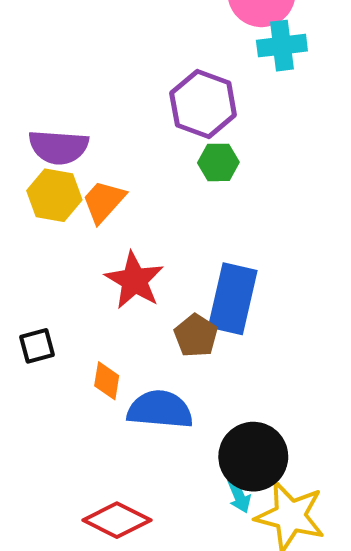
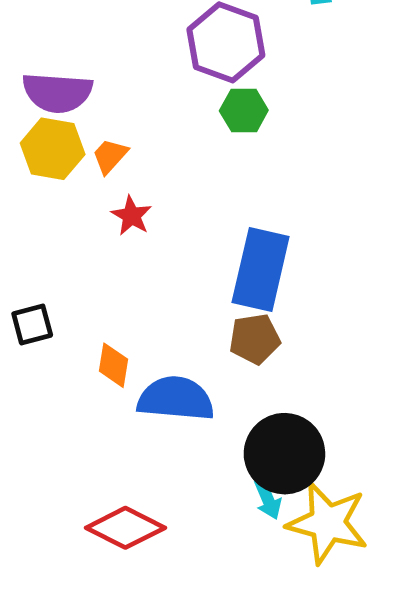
orange trapezoid: (104, 201) -> (110, 156), size x0.7
red star: (134, 280) -> (131, 216), moved, size x0.6
brown pentagon: (196, 336) -> (255, 339), moved, turned 30

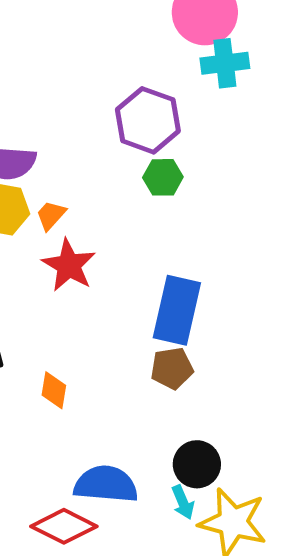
red star: (131, 216) -> (69, 265), size x1.6
blue semicircle: (176, 399) -> (106, 484), moved
black circle: (284, 454) -> (197, 464), size x0.7

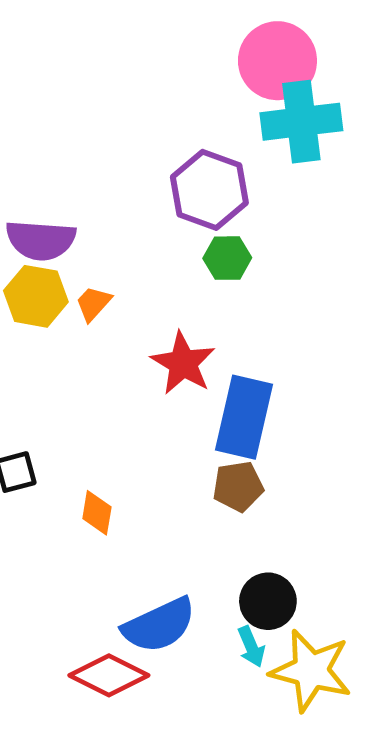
cyan cross: (225, 63) -> (301, 122), size x1.4
red star: (69, 265) -> (183, 363), moved
blue semicircle: (106, 484) -> (159, 625), turned 150

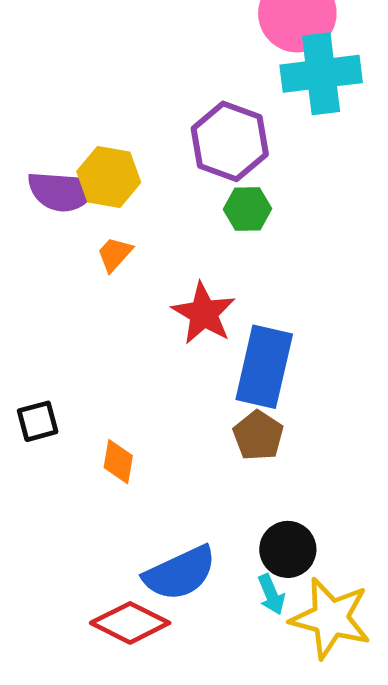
yellow hexagon: (36, 296) -> (109, 177), moved
brown pentagon: (238, 486) -> (258, 436), turned -30

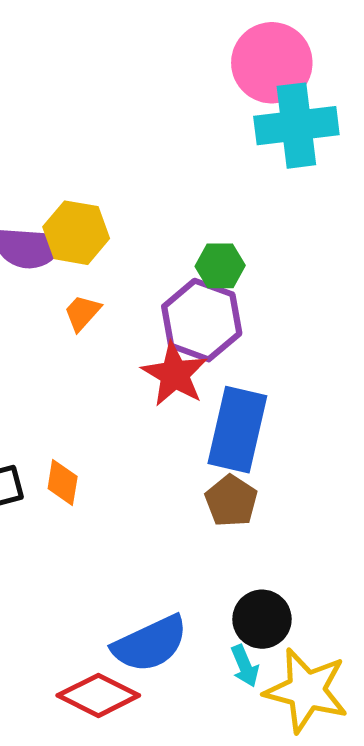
purple hexagon: (230, 141) -> (202, 320), moved
orange diamond: (118, 462) -> (63, 483), moved

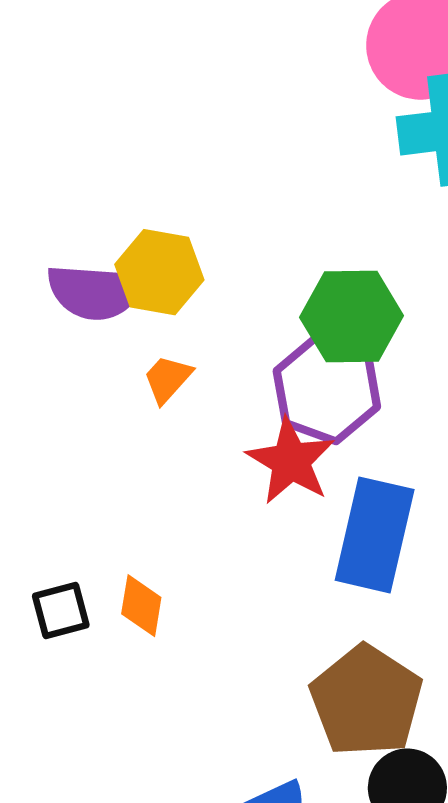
green hexagon: (220, 266) -> (352, 316), size x1.5
brown pentagon: (231, 501) -> (366, 701), moved, size x1.6

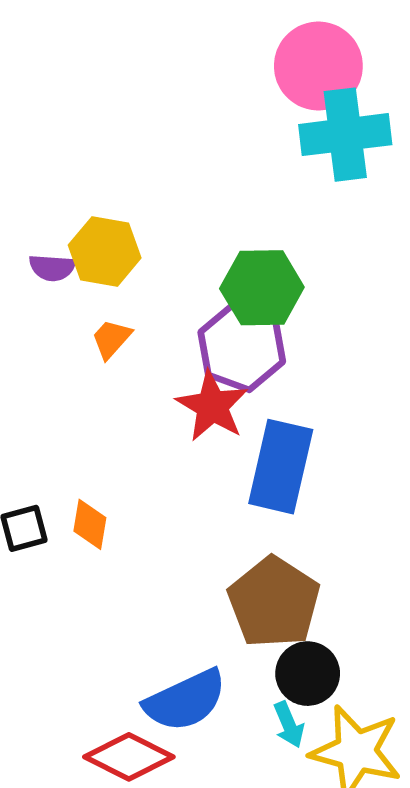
purple semicircle: (95, 292) -> (52, 268), size x0.6

